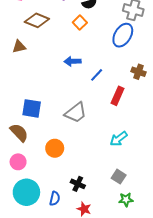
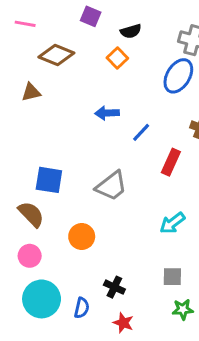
gray square: (119, 177) -> (172, 277), turned -32

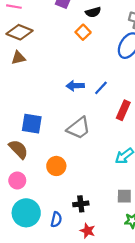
brown diamond: (56, 55) -> (19, 32), moved
blue arrow: (107, 113) -> (75, 86), moved
black cross: (114, 287) -> (81, 204), turned -32

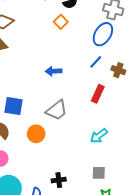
blue line: (101, 88) -> (96, 62), moved
orange circle: (56, 166) -> (36, 134), moved

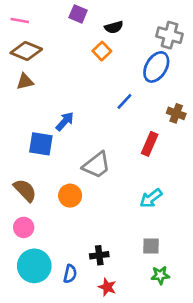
blue line: (96, 62) -> (124, 101), moved
blue arrow: (54, 71) -> (65, 121), moved, turned 133
blue square: (14, 106) -> (41, 144), moved

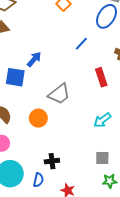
red rectangle: (150, 144) -> (101, 77), turned -42
black cross: (99, 255) -> (52, 161), moved

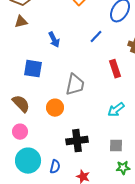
blue arrow: (34, 59) -> (54, 40), moved, turned 112
gray trapezoid: (59, 94) -> (75, 85), turned -40
black cross: (52, 161) -> (77, 141), moved, size x1.5

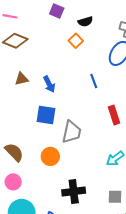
brown triangle: (21, 22) -> (22, 79), moved
blue line: (96, 37) -> (94, 81), turned -64
blue square: (33, 69) -> (46, 115), moved

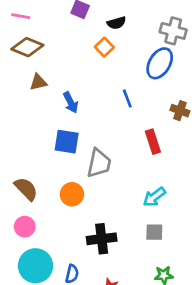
brown triangle: (22, 79) -> (38, 82), moved
gray square: (115, 197) -> (154, 232), moved

